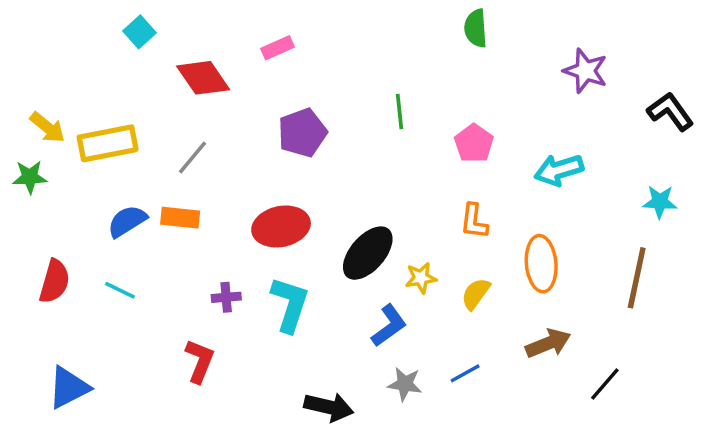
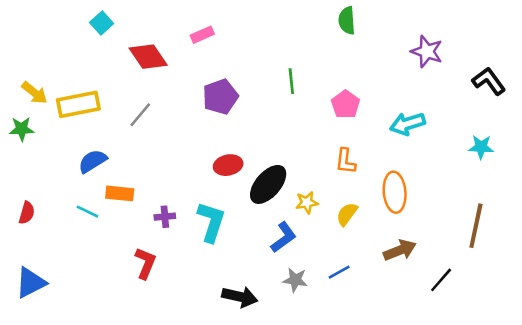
orange rectangle: (180, 218) -> (120, 193), moved
red ellipse: (281, 227) -> (228, 165), moved, size x0.7
brown line: (637, 278) -> (476, 226), moved
red semicircle: (55, 281) -> (27, 213), moved, size x0.7
blue triangle: (69, 388) -> (31, 283), moved

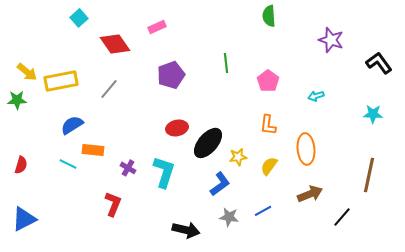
cyan arrow: (408, 124) -> (316, 96), size x0.6
purple cross: (165, 217) -> (128, 168), turned 35

